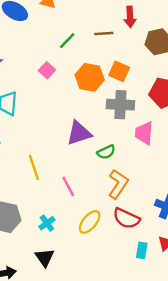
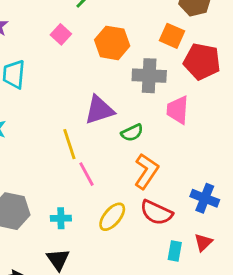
orange square: (119, 71) -> (172, 36), moved
yellow line: (34, 167) -> (69, 144), moved
cyan cross: (47, 223) -> (61, 218), turned 35

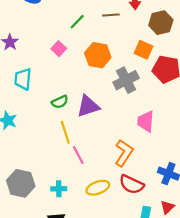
gray cross: (149, 76) -> (126, 80), turned -30
pink trapezoid: (178, 110) -> (146, 121), moved
green semicircle: (132, 133) -> (60, 102), moved
yellow ellipse: (112, 217) -> (98, 188), turned 30

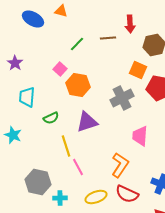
orange hexagon: (98, 55) -> (78, 85), moved
green semicircle: (60, 102) -> (51, 118), moved
gray hexagon: (21, 183) -> (38, 182), moved

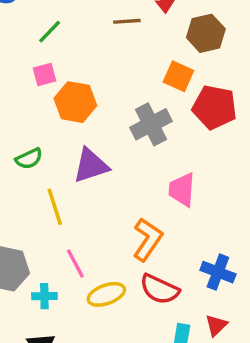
green line: (77, 44) -> (50, 32), moved
pink square: (60, 69) -> (44, 75), turned 32
pink line: (78, 167) -> (75, 263), moved

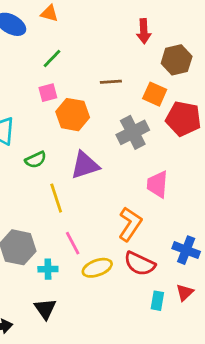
brown line: (127, 21) -> (111, 82), moved

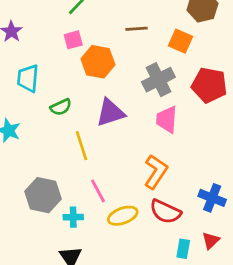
red pentagon: (183, 119) -> (209, 85), moved
pink trapezoid: (157, 184) -> (167, 119), moved

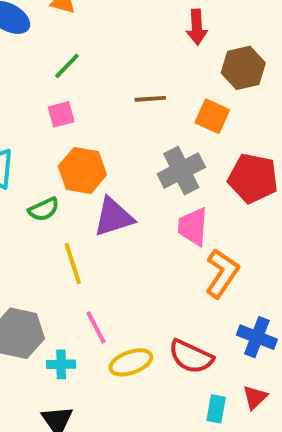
orange hexagon: (98, 62) -> (82, 171), moved
orange L-shape: (156, 172) -> (222, 273), moved

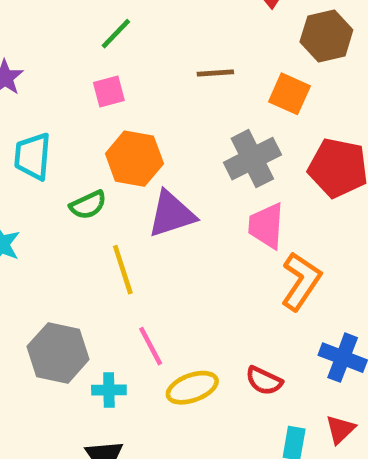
red semicircle: (191, 357) -> (264, 381), size x0.7

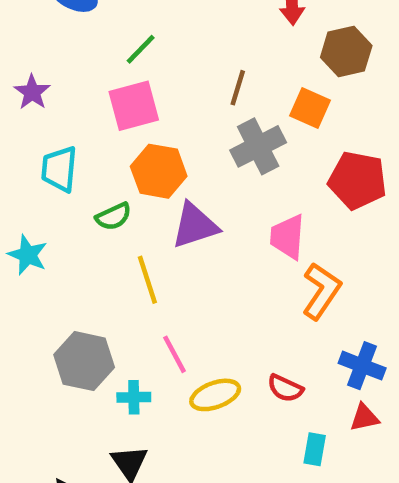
brown line: (215, 73) -> (238, 88), turned -69
pink square: (109, 91) -> (134, 106), size x1.6
gray cross: (252, 159) -> (258, 146), moved
red triangle: (340, 429) -> (364, 418), moved, turned 32

